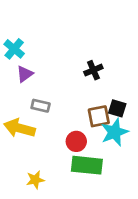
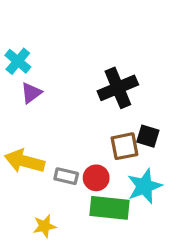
black cross: (93, 70) -> (118, 88), size x1.6
gray rectangle: (41, 106) -> (66, 176), moved
cyan star: (115, 132) -> (144, 186), moved

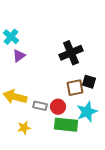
yellow star: (45, 226) -> (24, 128), moved

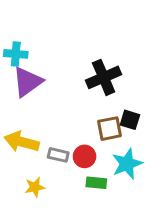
cyan cross: (11, 37) -> (16, 54), turned -35
purple triangle: (19, 56) -> (27, 82), size x1.6
green rectangle: (66, 125) -> (96, 183), size x0.6

